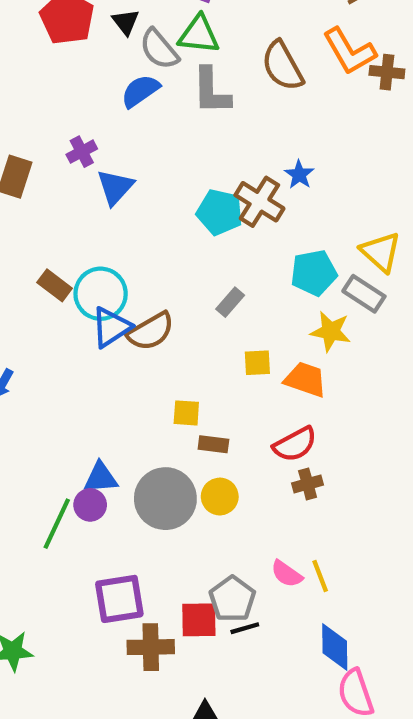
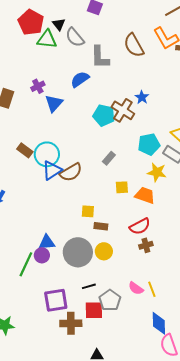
green triangle: (199, 35) -> (47, 39), moved
blue semicircle: (140, 91) -> (80, 79), moved
black line: (245, 628) -> (89, 286), moved

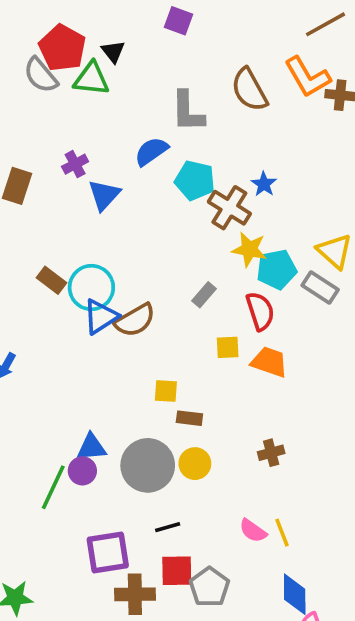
gray semicircle: (75, 37) -> (41, 75), moved
cyan pentagon: (104, 115) -> (195, 180), moved
yellow star: (157, 172) -> (249, 249), moved
red semicircle: (140, 226) -> (260, 311), moved, turned -80
gray pentagon: (110, 300) -> (209, 587), moved

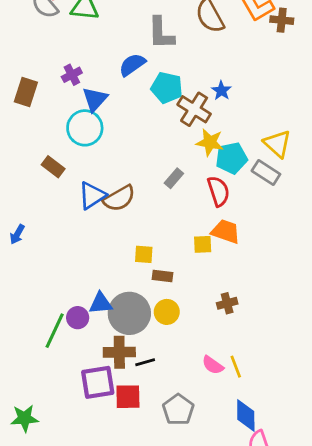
cyan circle: (91, 288) -> (85, 128), moved
yellow square: (228, 347) -> (203, 244), moved
blue triangle: (91, 447) -> (101, 303), moved
red square: (177, 571) -> (128, 397), moved
brown cross: (135, 594) -> (119, 352), moved

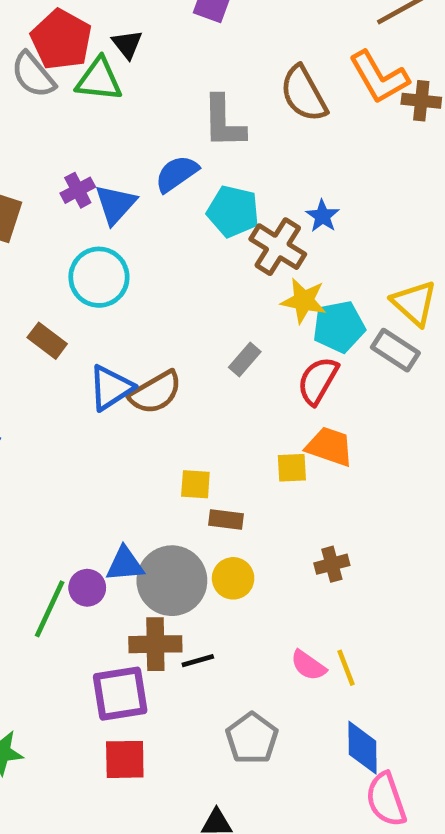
blue triangle: (95, 99) -> (115, 204), moved
red semicircle: (218, 191) -> (318, 381), turned -132
red square: (128, 397) -> (125, 759), moved

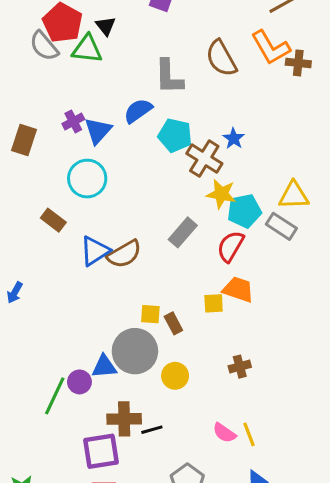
yellow triangle: (414, 303) -> (294, 195), turned -44
gray rectangle: (245, 360) -> (183, 232), size x1.4
brown rectangle: (226, 520) -> (173, 323), moved, turned 55
gray circle: (172, 581) -> (135, 351), moved

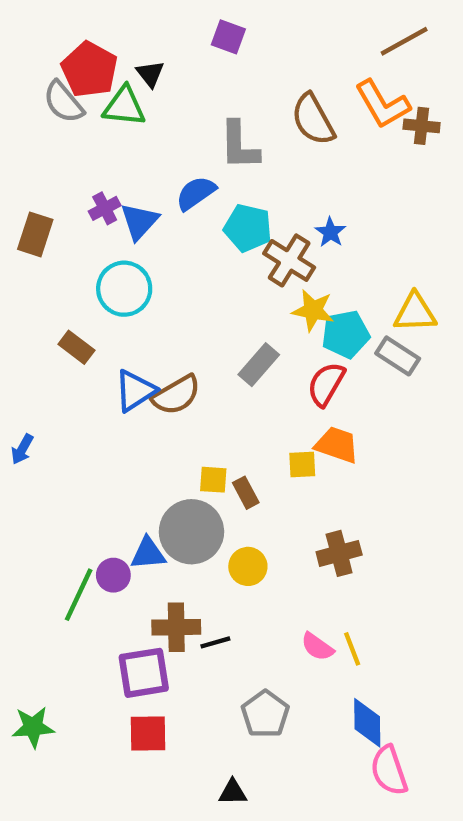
brown cross: (240, 367) -> (339, 553), size x1.4

